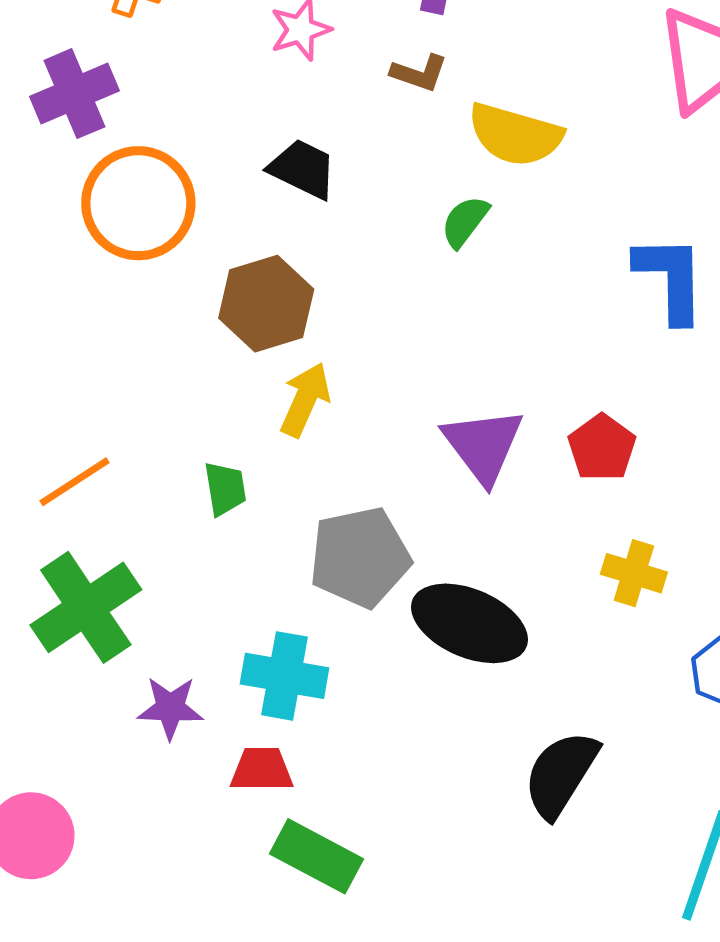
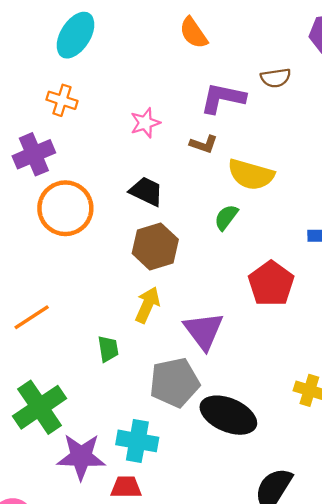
brown hexagon: (266, 304) -> (155, 246), moved
purple triangle: (483, 445) -> (204, 331), moved
red pentagon: (602, 448) -> (271, 284), moved, size x1.4
orange line: (74, 482) -> (32, 317), moved
purple star: (170, 708) -> (81, 457), size x1.5

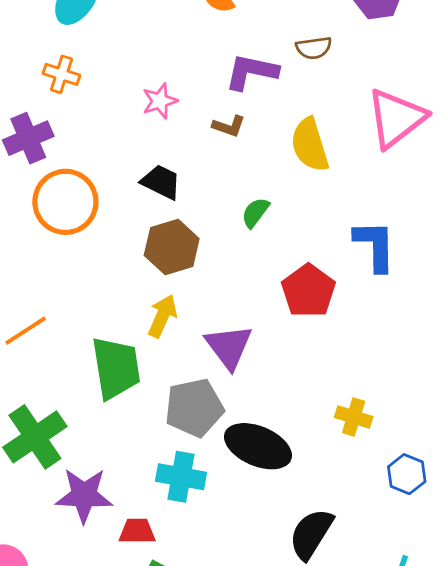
yellow semicircle: (251, 175) -> (310, 145), moved, turned 57
green trapezoid: (108, 349) -> (116, 368), size x2.0
cyan cross: (137, 441) -> (181, 477), moved

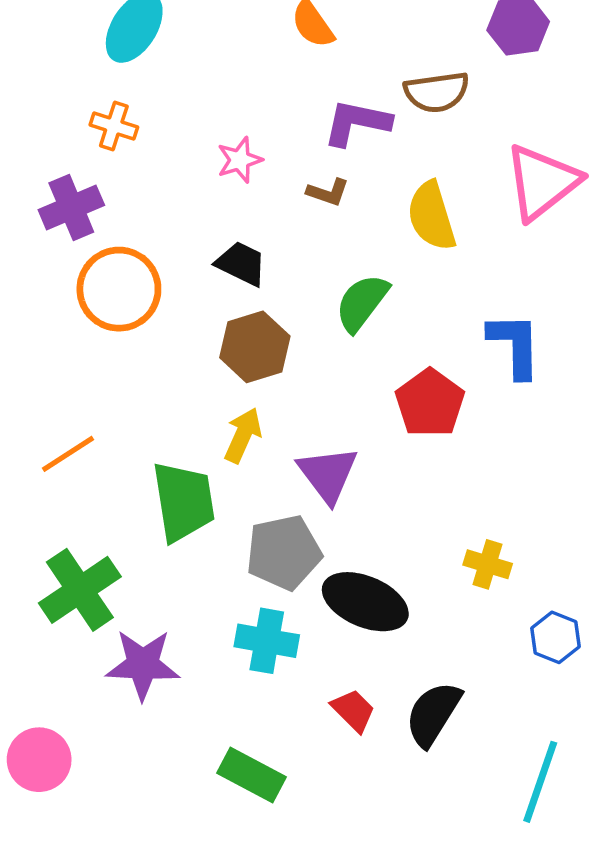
brown semicircle: (314, 48) -> (437, 92), size x1.4
green semicircle: (255, 212) -> (362, 303), size x1.5
red trapezoid: (137, 531) -> (353, 710), moved, turned 45

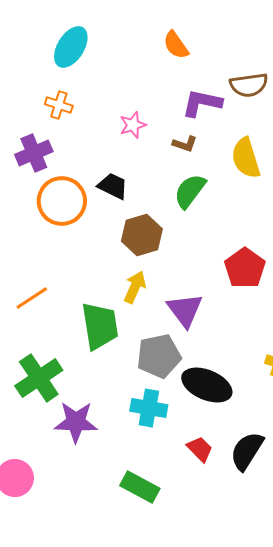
black trapezoid: (241, 264) -> (113, 186), moved
green semicircle: (362, 303) -> (190, 191), moved

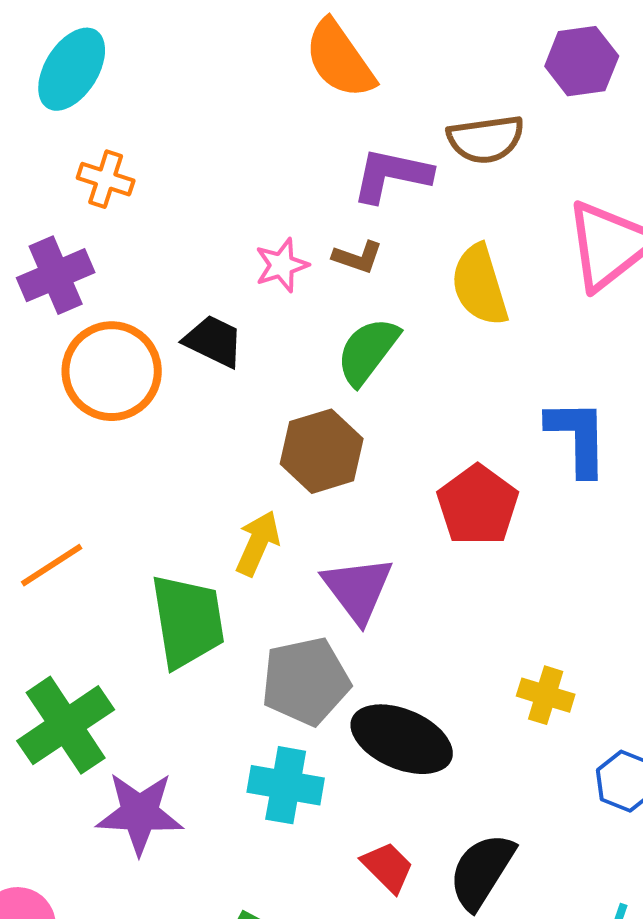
orange semicircle: (176, 45) -> (340, 59), size x1.4
cyan ellipse: (71, 47) -> (72, 69), moved
pink star: (133, 125) -> (282, 265), moved
brown hexagon: (142, 235) -> (322, 451), moved

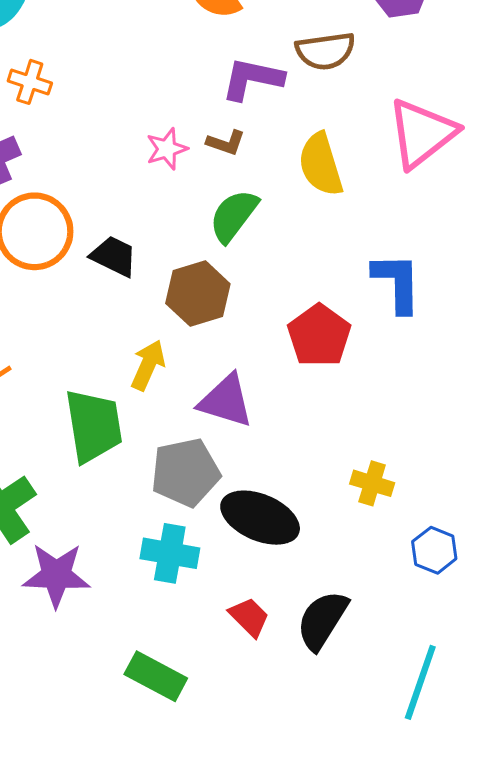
black trapezoid: (214, 341) -> (114, 256), moved
purple triangle: (358, 589) -> (226, 401), turned -36

